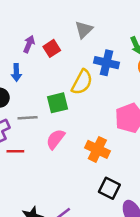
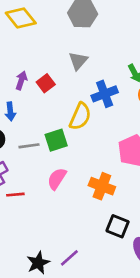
blue cross: (107, 63) -> (105, 94), turned -30
gray line: (28, 118) -> (29, 146), moved

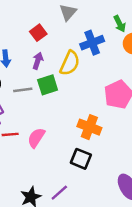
purple arrow: (21, 80) -> (38, 61), moved
pink semicircle: (57, 179) -> (36, 138), moved
black square: (118, 226) -> (81, 159), moved

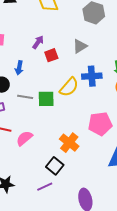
purple arrow: (38, 61) -> (38, 42), moved
purple line: (59, 193) -> (45, 187), moved

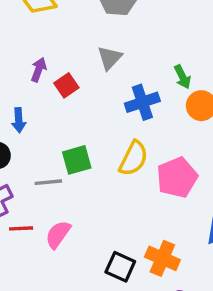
yellow semicircle: (69, 87) -> (133, 158), moved
gray line: (25, 97) -> (48, 182), moved
orange cross: (69, 143) -> (162, 258), moved

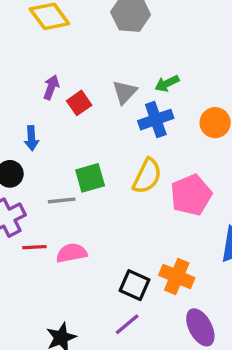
gray triangle: (110, 58) -> (125, 92), moved
green arrow: (182, 77) -> (167, 83), moved, turned 90
pink semicircle: (58, 234) -> (72, 253), turned 44

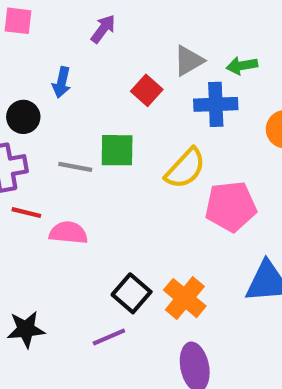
red square: (79, 103) -> (147, 90), moved, turned -30

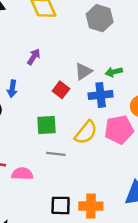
gray line: (75, 167) -> (56, 154), moved
pink pentagon: (231, 206) -> (119, 130), moved
black square: (132, 293) -> (61, 205), turned -35
orange cross: (185, 298) -> (91, 206), turned -35

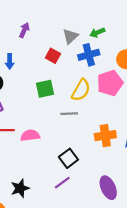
gray line: (56, 154) -> (69, 114), moved
black square: (61, 205) -> (68, 158), turned -30
orange cross: (91, 206) -> (105, 136), moved

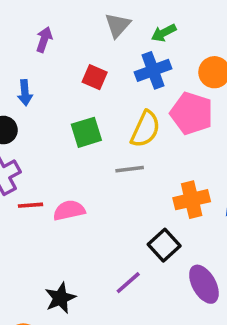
gray triangle: (70, 36) -> (118, 25), moved
pink pentagon: (110, 83) -> (192, 113), turned -30
black square: (68, 158) -> (164, 245), moved

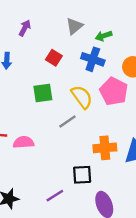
blue cross: (153, 70) -> (93, 59), turned 30
yellow semicircle: (145, 129) -> (82, 97), turned -70
gray line: (130, 169) -> (67, 122), turned -36
black square: (164, 245) -> (82, 175), turned 30

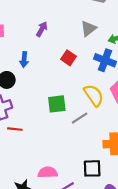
green square: (43, 93) -> (57, 104), moved
pink semicircle: (24, 142) -> (48, 172), moved

